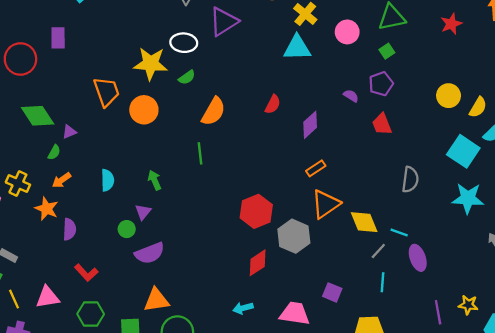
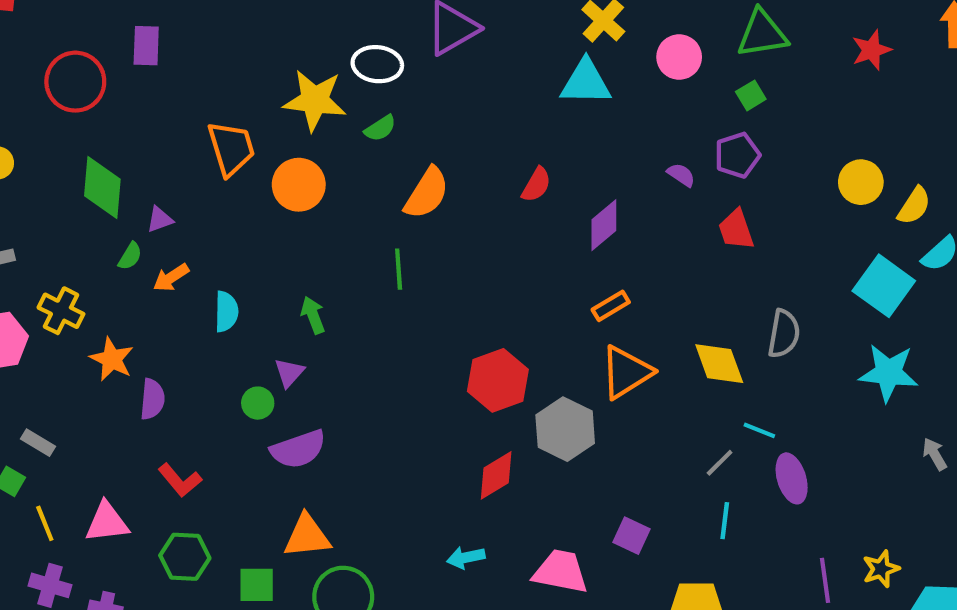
green diamond: (38, 116) -> (102, 187), turned 36
orange arrow: (62, 180) -> (171, 278), moved
yellow diamond: (364, 222) -> (719, 364), moved
yellow star: (468, 305) -> (881, 569), turned -30

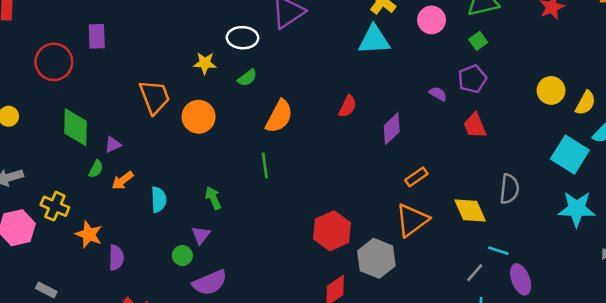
yellow star: (315, 100) -> (205, 63), size x0.6
orange rectangle: (611, 306) -> (416, 177), moved

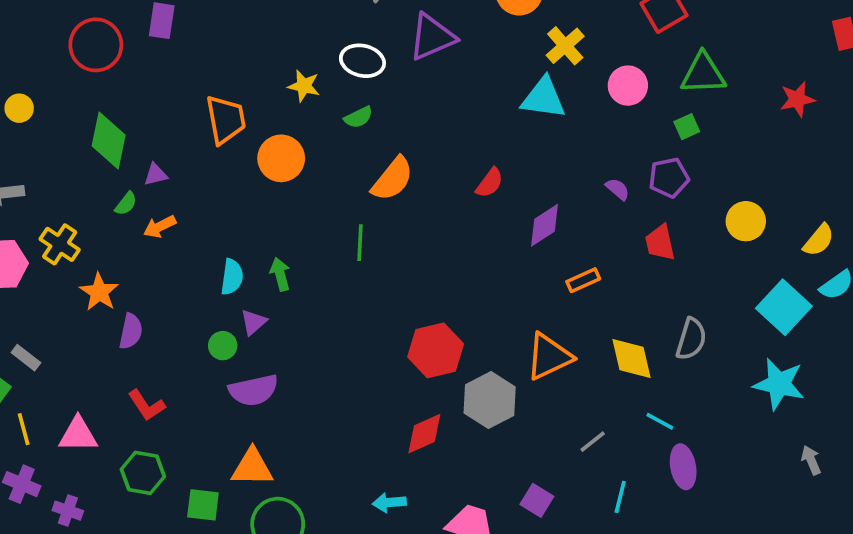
yellow circle: (551, 90) -> (746, 221), moved
orange rectangle: (416, 177) -> (583, 280), moved
cyan semicircle: (159, 199) -> (232, 277), moved
gray line: (475, 273) -> (593, 442), moved

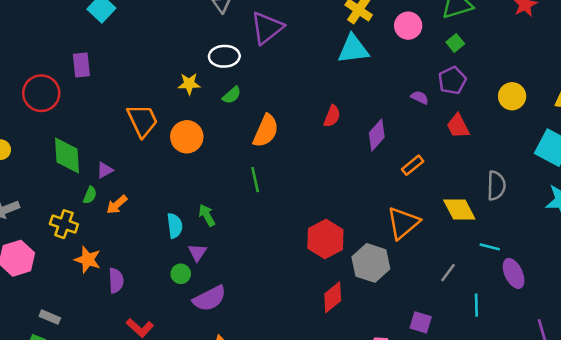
yellow cross: (60, 244) -> (64, 224), moved

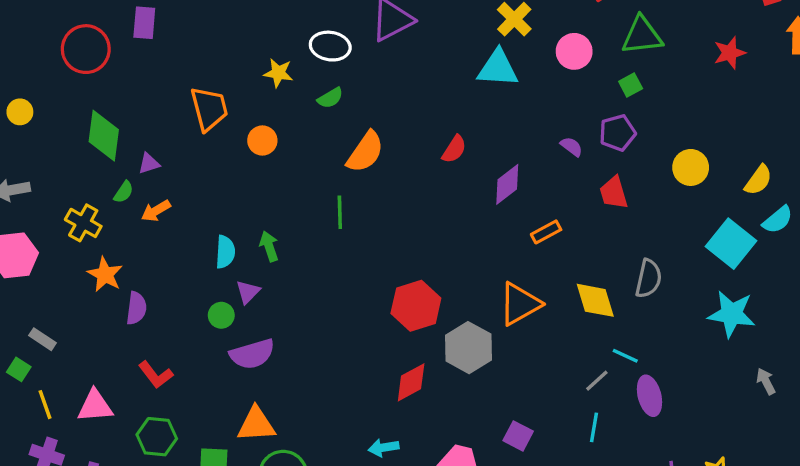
orange circle: (187, 137) -> (262, 141), size x0.7
gray line: (448, 273) -> (597, 381), moved

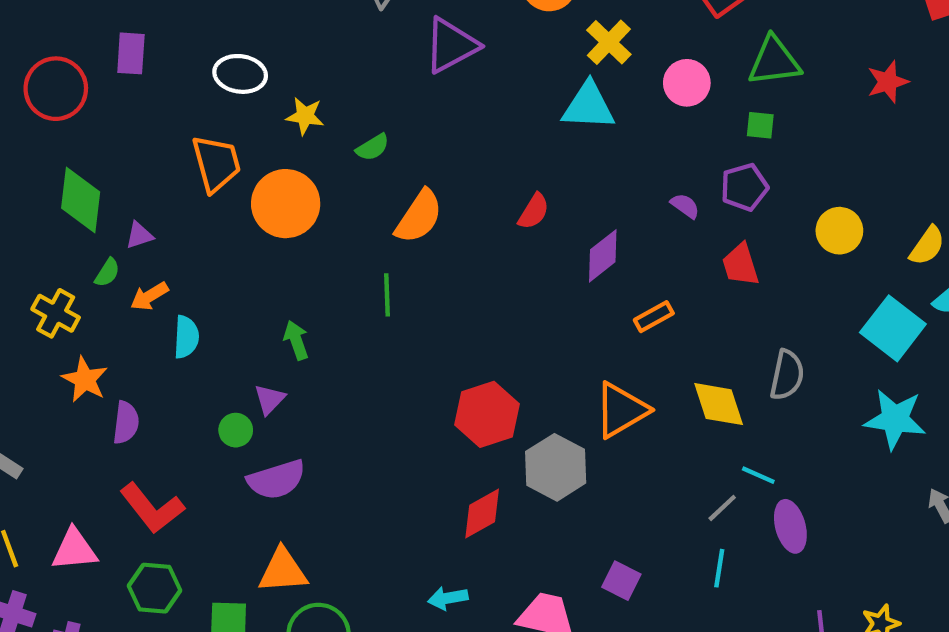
white ellipse: (330, 46) -> (240, 74), moved
green square: (631, 85) -> (760, 125), turned 35
orange circle: (262, 141) -> (286, 204), size x1.8
cyan semicircle: (225, 252) -> (186, 337), moved
red L-shape: (156, 375) -> (152, 508), size x1.4

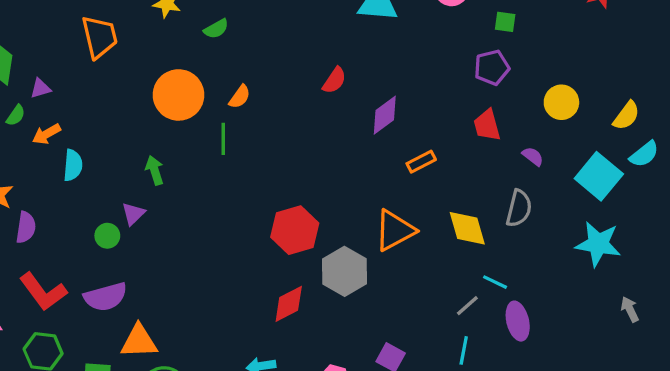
orange circle: (286, 204) -> (179, 95), moved
purple semicircle: (685, 206) -> (533, 156), moved
orange semicircle: (419, 217) -> (240, 97), moved, size x0.6
purple semicircle: (276, 480) -> (106, 297), moved

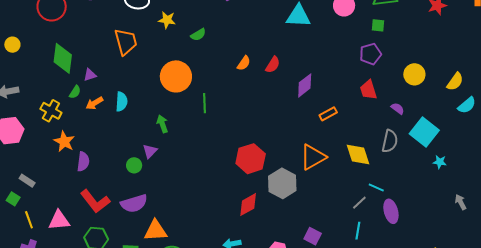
orange semicircle: (240, 97) -> (244, 63), moved
cyan semicircle: (73, 165) -> (122, 102), moved
cyan square: (599, 176) -> (424, 132), moved
cyan star: (598, 244) -> (440, 162), size x0.5

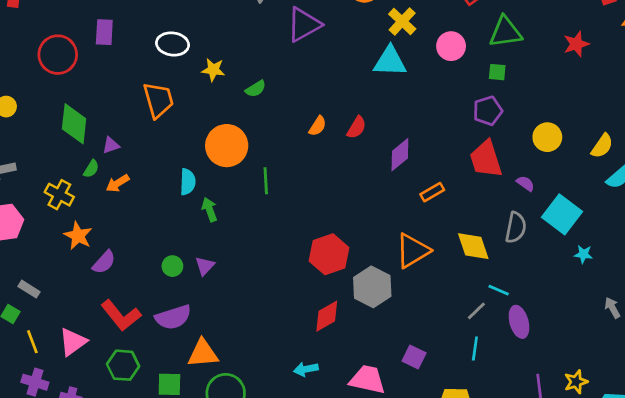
red trapezoid: (369, 90) -> (486, 159), size x1.4
cyan semicircle: (122, 102) -> (188, 182), moved
purple triangle: (150, 151) -> (205, 266), moved
purple semicircle: (83, 162) -> (104, 262), turned 36
pink triangle: (59, 220) -> (73, 342), turned -30

